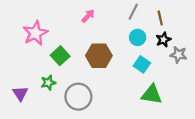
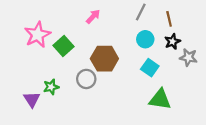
green square: (60, 56) -> (64, 46), moved
purple triangle: (20, 93) -> (32, 99), moved
gray circle: (78, 97) -> (86, 79), moved, size x0.7

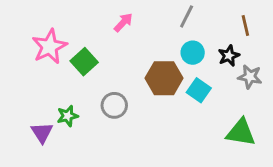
brown line: (169, 19) -> (245, 25), moved
brown hexagon: (104, 59) -> (164, 78), moved
green triangle: (160, 99) -> (241, 132), moved

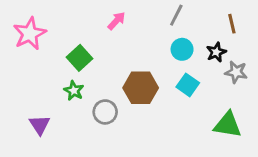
pink star: (49, 47) -> (30, 34), moved
brown hexagon: (164, 78) -> (141, 88), moved
gray circle: (114, 105) -> (105, 112), moved
green star: (68, 116) -> (74, 91), moved, turned -30

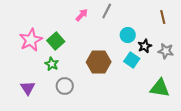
gray line: (176, 15) -> (107, 11), moved
pink star: (30, 34) -> (31, 40), moved
black star: (216, 52) -> (145, 46), moved
gray circle: (105, 112) -> (65, 86), moved

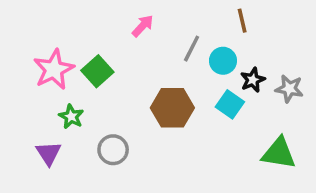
gray line: (107, 11) -> (192, 49), moved
brown line: (163, 17) -> (242, 21), moved
green star: (52, 64) -> (71, 117), moved

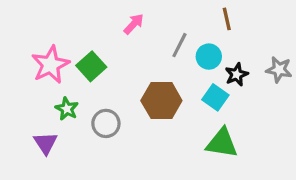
gray star: (289, 89) -> (279, 70), moved
gray circle: (113, 150) -> (106, 123), moved
green triangle: (279, 153) -> (222, 143), moved

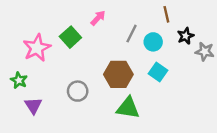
green square: (91, 66) -> (70, 37), moved
black star: (237, 74) -> (186, 36), moved
green star: (67, 109) -> (19, 80), moved
green triangle: (222, 143) -> (128, 108), moved

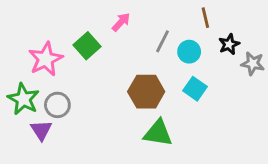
green star: (19, 80) -> (23, 99), size x1.5
gray circle: (78, 91) -> (57, 105), moved

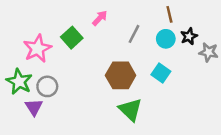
cyan circle: (189, 52) -> (166, 39), moved
green triangle: (158, 133) -> (130, 110), turned 35

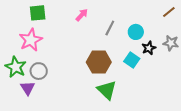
brown line: (169, 14) -> (169, 12), moved, turned 64
black star: (189, 36) -> (149, 48), moved
green square: (72, 38) -> (38, 13), moved, turned 36

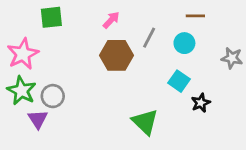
brown line: (169, 12) -> (195, 16), moved, turned 40
pink star: (31, 40) -> (23, 54), moved
black star: (149, 48) -> (201, 103), moved
brown hexagon: (99, 62) -> (117, 55), moved

